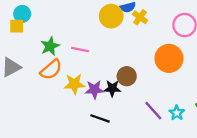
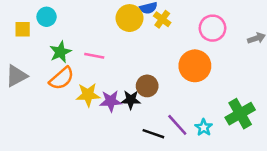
cyan circle: (22, 14) -> (47, 17), moved
black line: (100, 118) -> (153, 134), moved

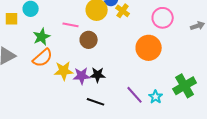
pink line: (94, 56) -> (71, 25), moved
brown circle: (147, 86) -> (89, 40), moved
black line: (153, 134) -> (96, 102), moved

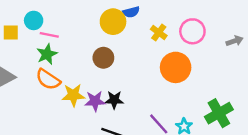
yellow cross: (123, 11) -> (159, 32), moved
pink line: (71, 25) -> (49, 35), moved
orange semicircle: (43, 58) -> (48, 79), turned 75

